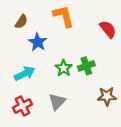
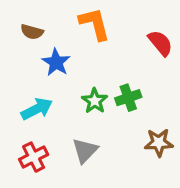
brown semicircle: (21, 22) -> (32, 32), turned 72

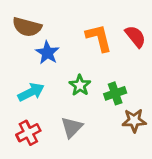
orange L-shape: (95, 24) -> (99, 38), moved
brown semicircle: (32, 32) -> (27, 27), size x1.5
green cross: (128, 98) -> (115, 93), moved

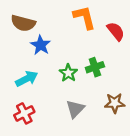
orange L-shape: (99, 38) -> (85, 17), moved
green cross: (115, 93) -> (95, 67), moved
gray triangle: (72, 127) -> (75, 109), moved

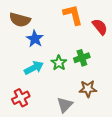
cyan arrow: (27, 79) -> (34, 68), moved
brown star: (115, 103) -> (88, 89), moved
gray triangle: (75, 109) -> (65, 105), moved

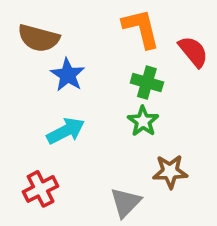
green cross: (82, 58) -> (147, 83), moved, turned 35
green star: (59, 63) -> (143, 121), moved

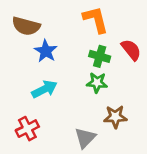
red semicircle: (193, 52) -> (131, 50), moved
green star: (143, 121) -> (97, 83), turned -30

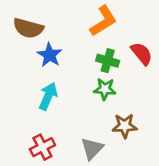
orange L-shape: (96, 20) -> (103, 21), turned 72
cyan arrow: (44, 89) -> (48, 96), turned -40
red cross: (27, 129) -> (42, 147), moved

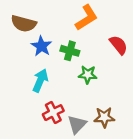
green cross: (108, 61) -> (70, 51), moved
brown star: (125, 126) -> (104, 117), moved
red cross: (42, 147) -> (53, 113), moved

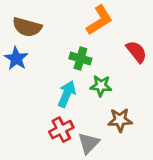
blue star: (41, 46) -> (16, 58), moved
cyan arrow: (40, 80) -> (67, 94), moved
brown star: (104, 117) -> (120, 120), moved

